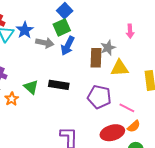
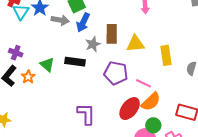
gray star: (108, 48) -> (93, 44), moved
orange semicircle: (134, 126) -> (151, 102), size x1.5
red ellipse: (112, 133) -> (130, 109), turned -35

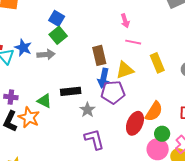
blue arrow: (83, 22) -> (104, 78), moved
gray star: (93, 44) -> (87, 110), moved
yellow triangle: (135, 44) -> (125, 70), moved
orange star: (28, 77) -> (29, 117), size x1.5
pink line: (144, 83) -> (133, 42), moved

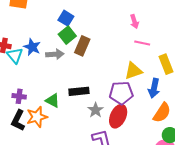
brown rectangle: (99, 55) -> (82, 46), moved, turned 36
blue arrow: (104, 78) -> (154, 88), moved
orange star: (29, 117) -> (37, 117), turned 30
red ellipse: (135, 123) -> (118, 116), moved

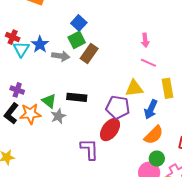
gray star: (96, 110) -> (58, 116), moved

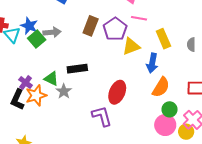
green square: (77, 40) -> (37, 39), moved
brown rectangle: (89, 53) -> (91, 26), moved
purple cross: (17, 90) -> (26, 83), moved, turned 32
purple pentagon: (118, 107) -> (115, 29), moved, turned -30

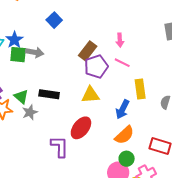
brown rectangle: (91, 26) -> (88, 51), moved
green square: (37, 39) -> (18, 55), turned 30
yellow triangle: (131, 46) -> (90, 95), moved

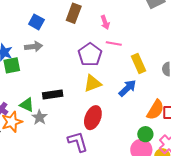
brown rectangle: (88, 51) -> (74, 13), moved
gray arrow: (35, 52) -> (34, 47), moved
blue arrow: (123, 109) -> (127, 88), turned -144
orange semicircle: (124, 135) -> (155, 110), moved

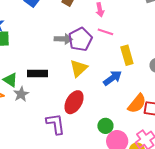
gray arrow: (34, 47) -> (63, 39), moved
yellow triangle: (93, 83) -> (79, 68), turned -30
green circle: (145, 134) -> (105, 126), moved

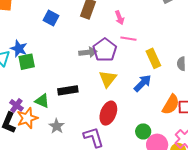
gray star: (21, 94) -> (57, 126), moved

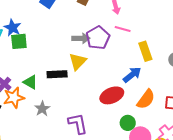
yellow triangle: (108, 79) -> (78, 62), moved
orange semicircle: (171, 105) -> (146, 99), moved
red ellipse: (108, 113) -> (112, 95), moved, turned 40

